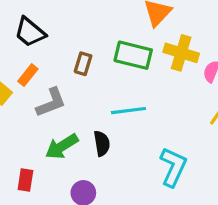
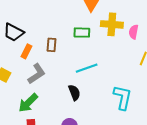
green rectangle: (133, 55) -> (82, 33), size x0.7
orange rectangle: (28, 75) -> (26, 51), moved
green arrow: (62, 146) -> (28, 103), moved

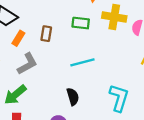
black semicircle: (74, 93) -> (73, 97), moved

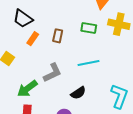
gray L-shape: (27, 64) -> (52, 73), moved
black semicircle: (73, 97) -> (78, 93), turned 70

